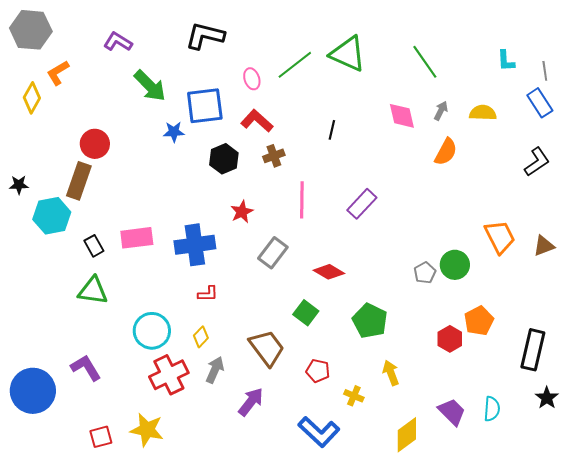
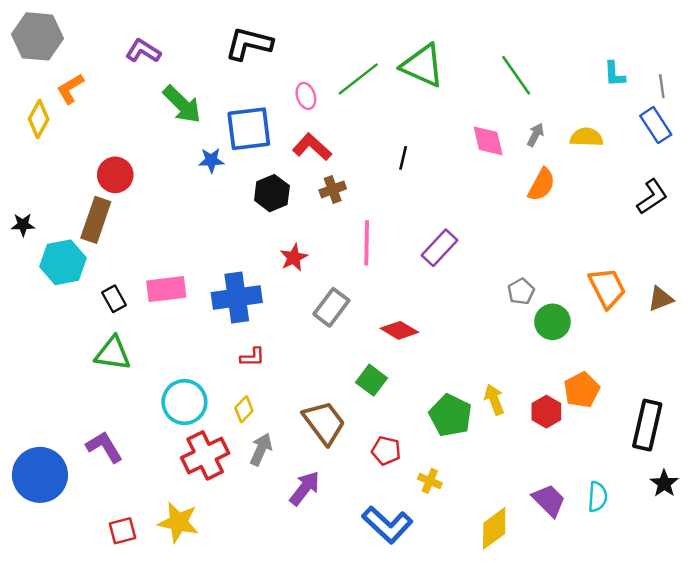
gray pentagon: (425, 273) -> (521, 291), moved
green pentagon: (370, 321) -> (450, 415), moved
yellow arrow: (391, 373) -> (494, 400), moved

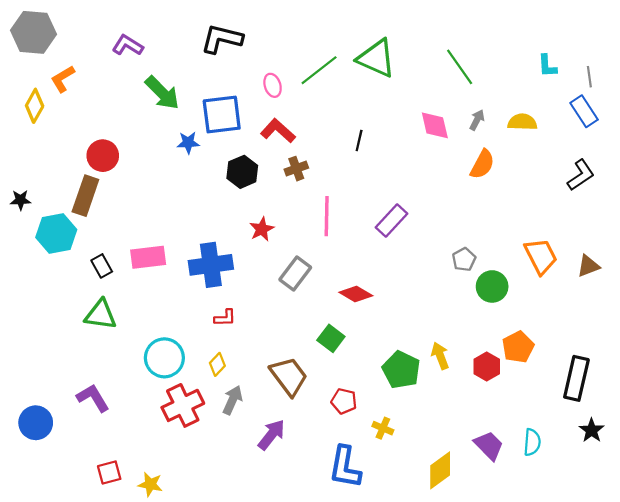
blue circle: (40, 475) -> (36, 423), size x0.7
yellow star: (178, 522) -> (150, 484), moved, size x0.7
blue L-shape: (387, 525) -> (345, 467), turned 57

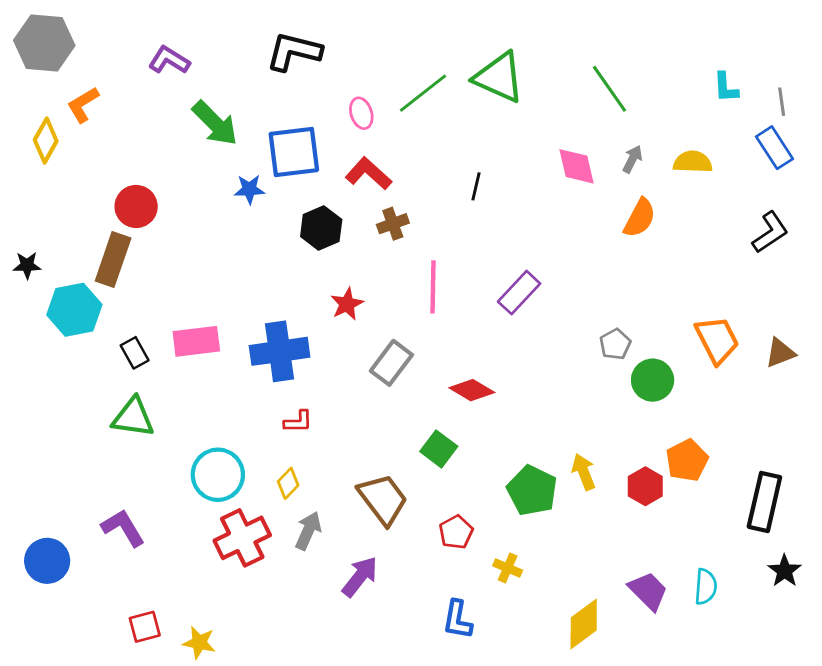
red pentagon: (344, 401) -> (456, 532), turned 30
blue L-shape: (345, 467) -> (457, 620), size x0.7

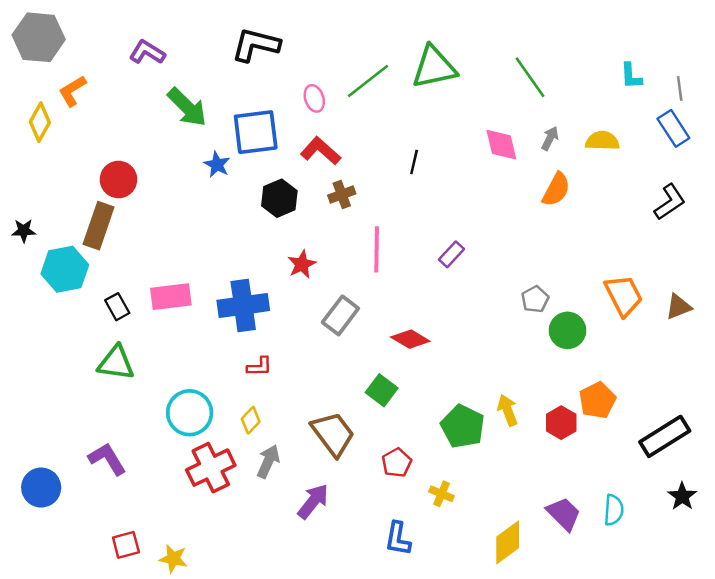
green triangle: (499, 77) -> (434, 67), turned -36
blue star: (249, 189) -> (217, 165), turned 30
purple rectangle: (519, 293) -> (451, 254), size x0.7
black rectangle: (764, 502) -> (665, 436), turned 45

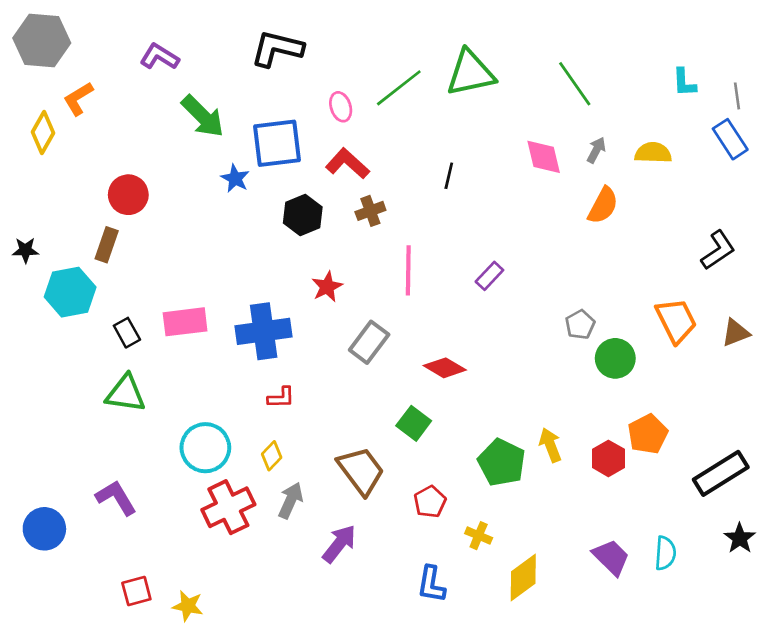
black L-shape: (670, 202) -> (718, 250), moved
brown rectangle: (99, 226) -> (107, 245), size x0.7
yellow diamond: (508, 542) -> (523, 578), moved

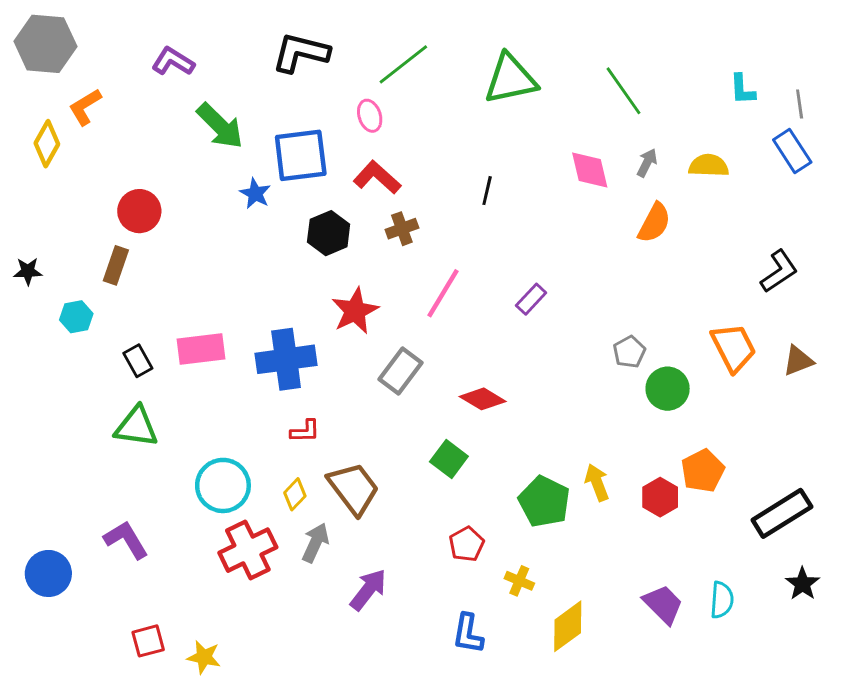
green line: (399, 88) -> (403, 64), moved
pink line: (408, 270) -> (443, 293), turned 30
red star: (327, 287) -> (355, 311), size x1.4
cyan hexagon: (70, 292) -> (76, 317), size x0.6
brown trapezoid: (361, 471) -> (354, 488), moved

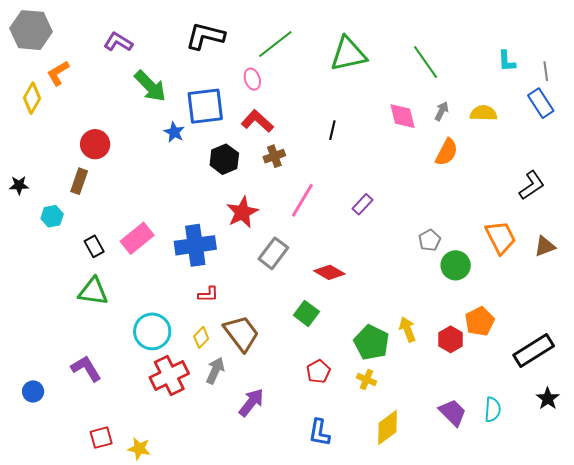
pink rectangle: (201, 349) -> (137, 238), turned -32
blue circle: (48, 573) -> (33, 392), size x0.7
yellow cross: (519, 581) -> (366, 379), moved

